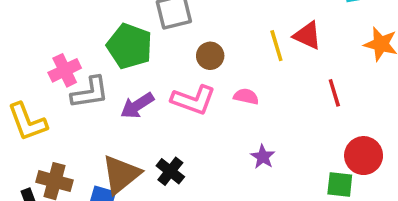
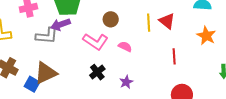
gray L-shape: (90, 93) -> (47, 36), moved
purple arrow: (137, 106) -> (60, 25), moved
black cross: (170, 171) -> (97, 72), moved

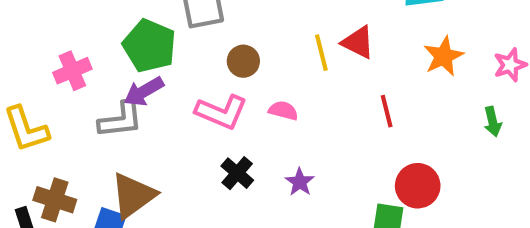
orange star: (206, 36) -> (443, 56), turned 30

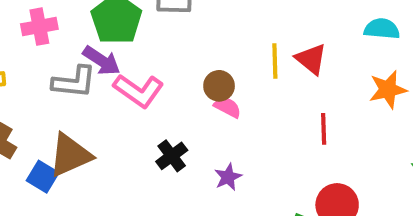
brown circle: (243, 61) -> (219, 86), moved
purple arrow: (144, 92) -> (102, 61), turned -129
pink L-shape: (221, 112) -> (138, 91), moved

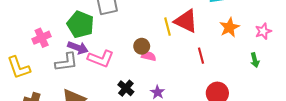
red triangle: (311, 59) -> (186, 21), size x1.4

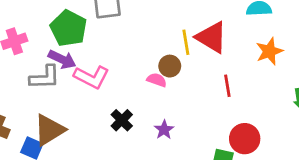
brown circle: (142, 46) -> (170, 66), moved

